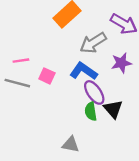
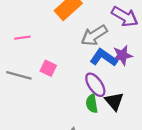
pink line: (21, 61) -> (22, 38), moved
blue L-shape: (84, 71) -> (104, 58), moved

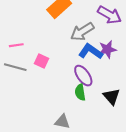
pink line: (22, 38) -> (16, 45), moved
black triangle: (114, 101) -> (112, 96), moved

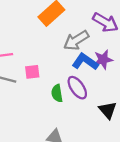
pink square: (41, 61) -> (32, 72), turned -32
green semicircle: (80, 92) -> (57, 93), moved

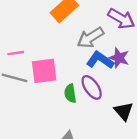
purple star: (103, 59) -> (119, 58), turned 30
pink square: (32, 72) -> (44, 71), size x1.6

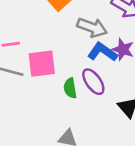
gray arrow: (90, 38) -> (92, 27), turned -128

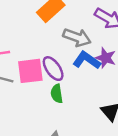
purple ellipse: (93, 82) -> (53, 69), moved

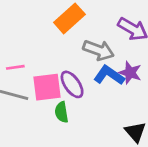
green semicircle: (57, 94) -> (62, 112), moved

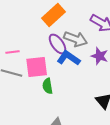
blue L-shape: (109, 75) -> (69, 58), moved
purple ellipse: (72, 84) -> (58, 44), moved

